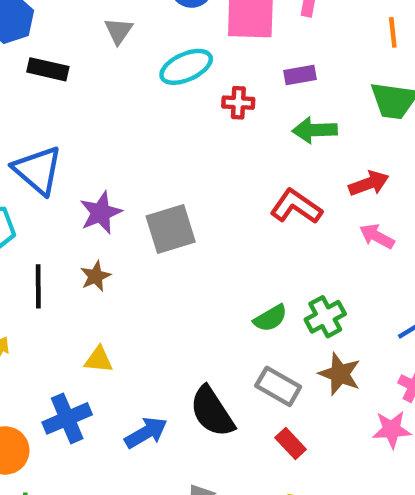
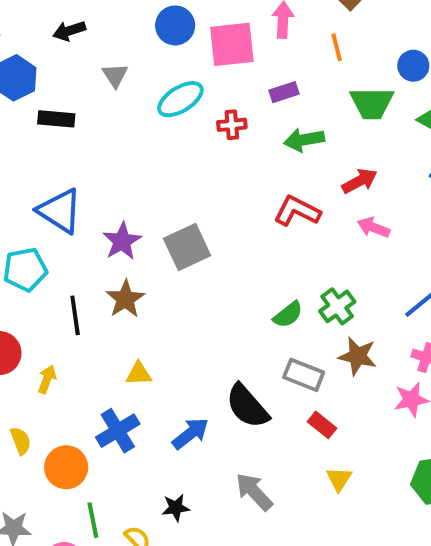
orange line: (393, 32) -> (337, 47), moved
brown star: (95, 276) -> (125, 299), size x1.4

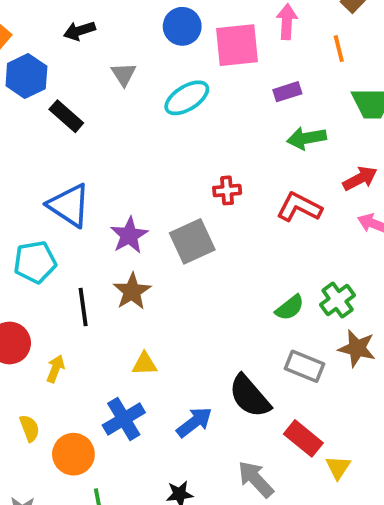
black rectangle: (56, 119) -> (66, 116), turned 36
red cross: (232, 125) -> (227, 190), moved
red rectangle: (322, 425) -> (303, 438), moved, size x1.4

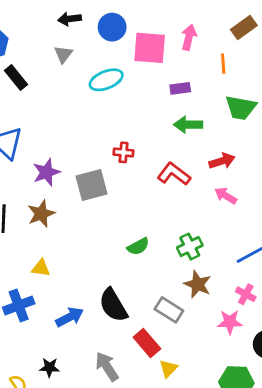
black arrow: (79, 31) -> (70, 19), moved
green semicircle: (290, 308) -> (138, 246), moved
gray rectangle: (305, 366) -> (169, 310), moved

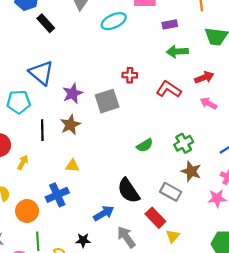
blue arrow: (70, 317) -> (104, 213), moved

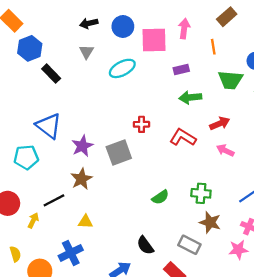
black line: (42, 130) -> (54, 200), moved, turned 66
green cross: (184, 143) -> (201, 193), turned 36
black semicircle: (129, 191) -> (145, 245), size x0.7

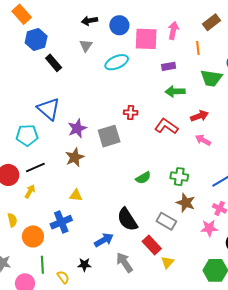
black line: (54, 200) -> (35, 168), moved
black semicircle: (145, 245) -> (127, 219), size x1.4

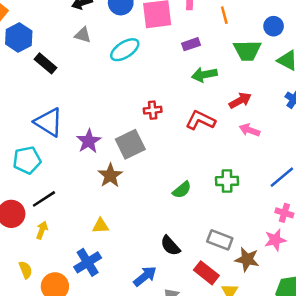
gray triangle: (86, 46) -> (83, 35), turned -40
brown star: (75, 157) -> (110, 175), moved
brown star: (186, 203) -> (247, 259), moved
black semicircle: (127, 219) -> (170, 246), size x0.7

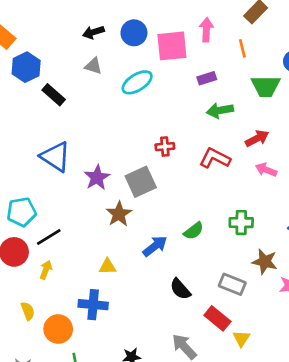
cyan pentagon: (27, 160) -> (21, 212), moved
brown star: (247, 259) -> (265, 262), moved
blue cross: (88, 262) -> (93, 305), turned 36
blue arrow: (145, 276) -> (155, 246), moved

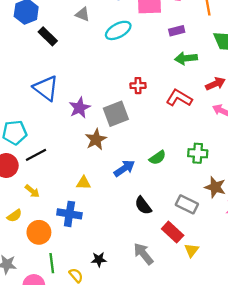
yellow arrow: (46, 270) -> (32, 191), moved, turned 104
yellow semicircle: (28, 311) -> (14, 216), turned 72

